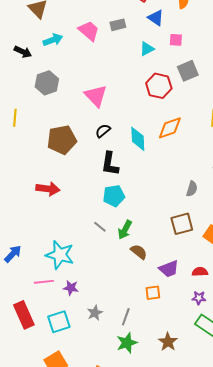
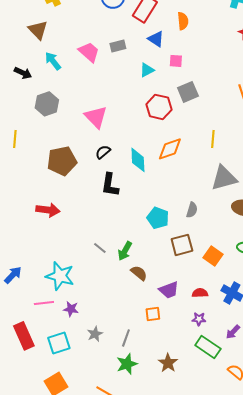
cyan arrow: (53, 40) -> (53, 61), turned -108
cyan pentagon: (114, 196) -> (158, 218), moved, turned 30

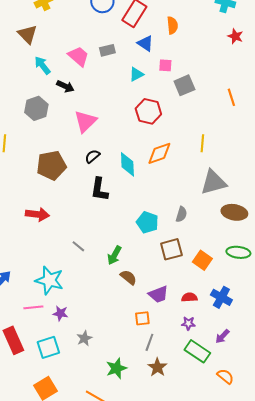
black arrow: (23, 73) -> (65, 86), moved
gray square: (188, 92) -> (184, 85), moved
pink triangle: (96, 117) -> (85, 121), turned 30
gray line: (100, 248) -> (78, 246), moved
gray line: (126, 338) -> (149, 342), moved

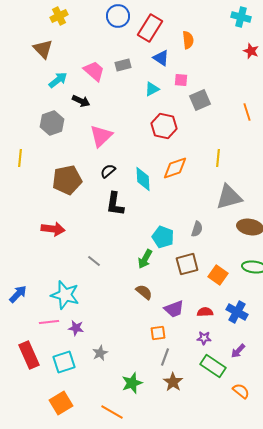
cyan arrow: (42, 65) -> (58, 80), turned 90
green arrow: (114, 255) -> (145, 259), moved

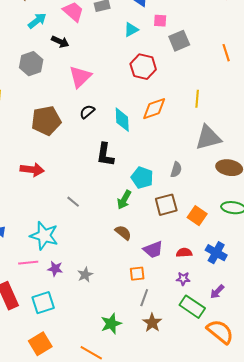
black L-shape: (115, 204) -> (105, 155), moved
gray star: (100, 353) -> (85, 275), moved
orange semicircle: (241, 391) -> (220, 332), size x1.6

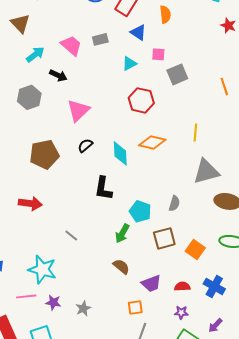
orange diamond: (154, 109) -> (152, 142), turned 32

